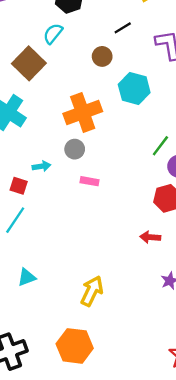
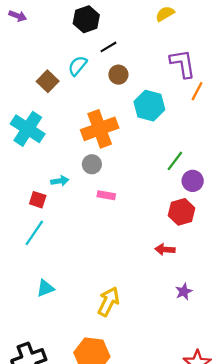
black line: (123, 28) -> (108, 47), moved
cyan semicircle: (53, 34) -> (77, 66), moved
brown square: (29, 63) -> (48, 81), size x0.7

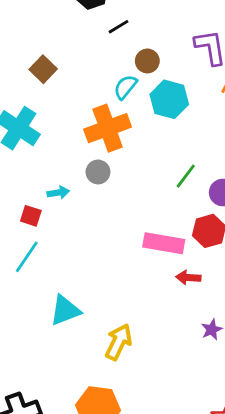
cyan semicircle: (77, 66) -> (125, 87), moved
brown circle: (118, 75) -> (147, 61), moved
green line: (175, 161) -> (186, 176), moved
pink rectangle: (106, 195) -> (164, 243), moved, size x1.8
cyan triangle: (45, 288) -> (65, 310), moved, size x1.4

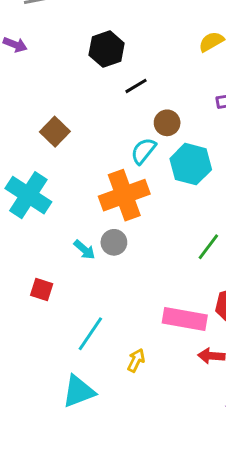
cyan arrow: (58, 193) -> (84, 250), moved, turned 50
cyan line: (27, 257) -> (90, 334), moved
yellow arrow: (119, 342) -> (136, 360), moved, size x0.6

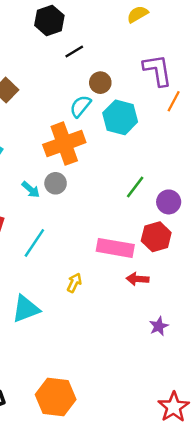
cyan line: (90, 334) -> (34, 243), moved

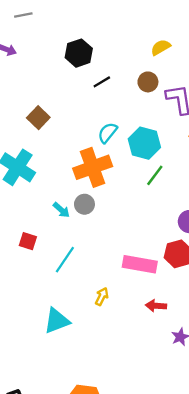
brown circle: (100, 83) -> (148, 82), moved
green line: (135, 187) -> (155, 175), moved
red arrow: (138, 279) -> (156, 306), moved

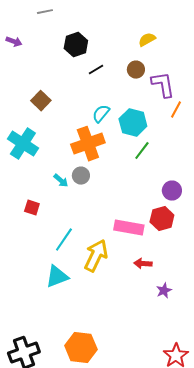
gray line: (23, 15) -> (45, 12), moved
cyan line: (65, 260) -> (64, 240), moved
yellow arrow: (102, 297) -> (96, 256), size x2.0

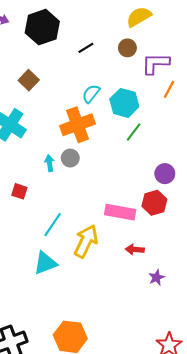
yellow semicircle: (147, 40) -> (139, 17), size x1.4
black hexagon: (76, 45) -> (42, 27), moved, size x1.4
purple L-shape: (163, 85) -> (155, 63), turned -80
cyan arrow: (61, 181) -> (49, 163), turned -140

